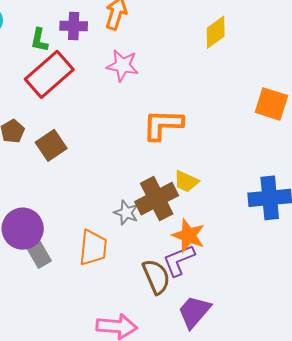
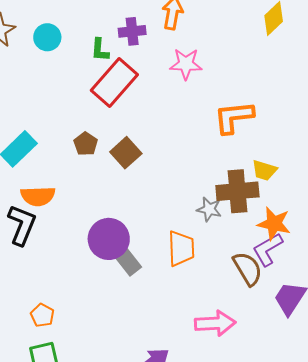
brown cross: (157, 199) -> (237, 191), turned 30

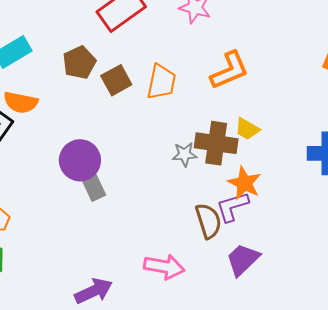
orange L-shape: (234, 117) -> (229, 70), turned 150
brown pentagon: (86, 144) -> (79, 62), size x1.4
gray star: (209, 209) -> (185, 154), turned -30
orange trapezoid: (181, 248) -> (161, 82), moved

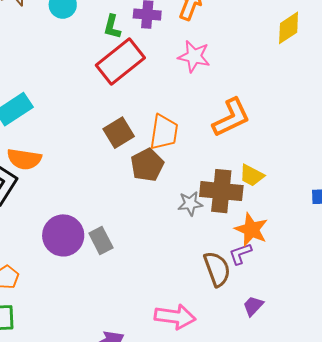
brown pentagon: (79, 62) -> (147, 165), moved
purple circle: (80, 160) -> (63, 235), moved
purple L-shape: (232, 207) -> (240, 254), size x0.7
purple trapezoid: (243, 259) -> (253, 306), size x0.6

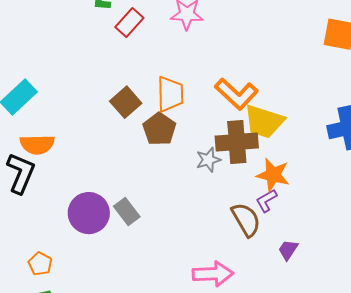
red rectangle: (120, 61) -> (129, 22), moved, size x0.6
orange L-shape: (231, 118) -> (236, 94), moved, turned 78
yellow trapezoid: (252, 175) -> (264, 121), size x1.6

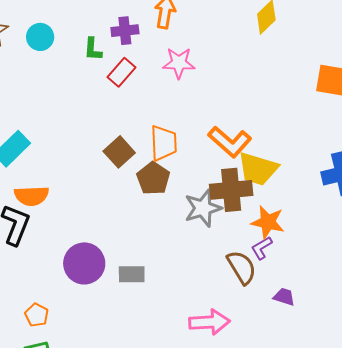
gray star: (208, 160) -> (203, 208), size x1.5
gray rectangle: (127, 212) -> (132, 274), moved, turned -52
purple trapezoid: (288, 250) -> (284, 297), turned 75

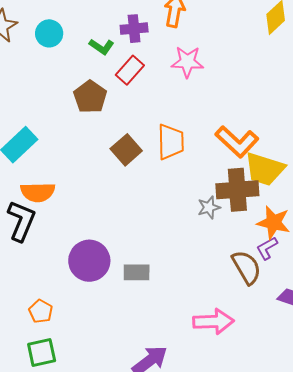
green L-shape: (93, 49) -> (102, 47), turned -60
brown pentagon: (153, 178) -> (90, 97), moved
gray star: (203, 208) -> (209, 207), size x0.6

